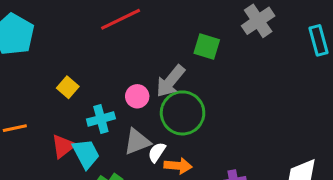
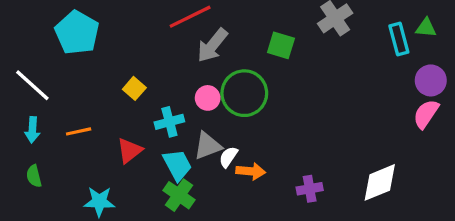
gray arrow: (170, 81) -> (212, 45), moved
green circle: (183, 113) -> (244, 93), moved
cyan trapezoid: (86, 154) -> (177, 165), moved

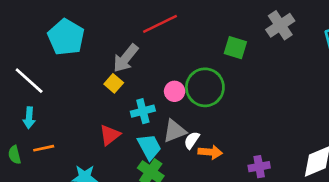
gray arrow: (212, 45) -> (126, 58), moved
orange line: (79, 131) -> (44, 148), moved
green semicircle: (34, 176) -> (15, 155), moved

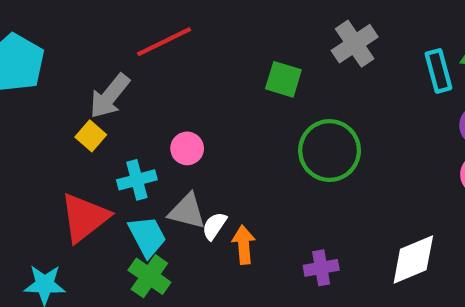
green circle: (205, 87) -> (330, 151), moved
gray triangle: (175, 131) -> (187, 211), turned 35
red triangle: (110, 135) -> (84, 218), size x1.5
orange arrow: (210, 152) -> (244, 245), turned -100

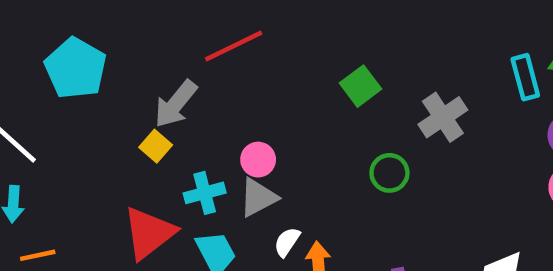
gray cross: (355, 44) -> (443, 117), moved
green square: (283, 79) -> (361, 86), turned 36
green circle: (330, 151) -> (389, 173), moved, size x0.6
gray triangle: (187, 211) -> (258, 197), moved, turned -42

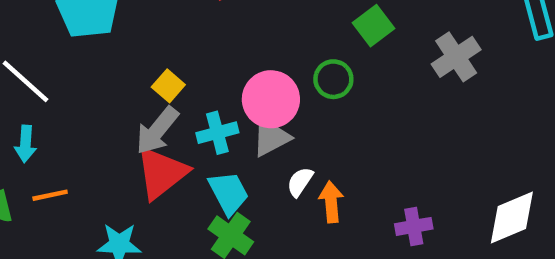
gray arrow: (176, 104) -> (157, 130), moved
pink circle: (258, 160) -> (271, 99), size x1.6
green circle: (389, 173) -> (333, 79), moved

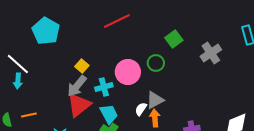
gray triangle: (271, 137) -> (155, 100), moved
cyan arrow: (25, 144) -> (18, 81), moved

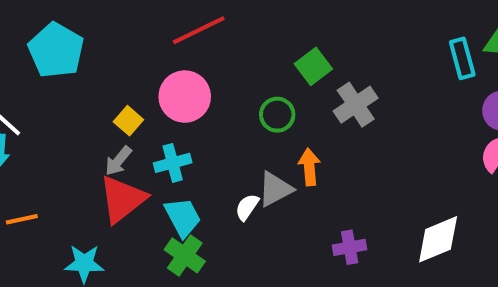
gray cross: (211, 53) -> (356, 105), moved
pink circle: (128, 72) -> (185, 97), moved
gray arrow: (77, 86) -> (118, 161), size x0.7
orange arrow: (155, 118) -> (309, 167), moved

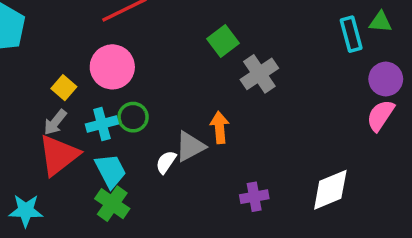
green circle: (277, 115) -> (133, 117), moved

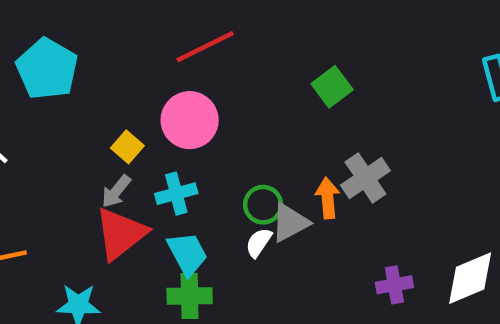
gray cross: (259, 74) -> (365, 178), moved
green circle: (133, 117) -> (263, 205), moved
purple cross: (254, 197) -> (394, 285), moved
green cross: (112, 204) -> (190, 296), turned -36

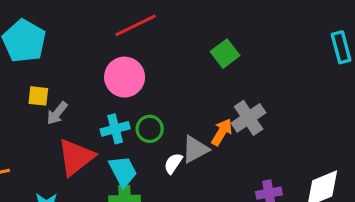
yellow square: (127, 147) -> (38, 96), moved, turned -35
gray arrow: (116, 191) -> (57, 113), moved
orange arrow: (328, 198) -> (222, 132), turned 36
green circle: (263, 205) -> (150, 129), moved

